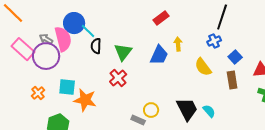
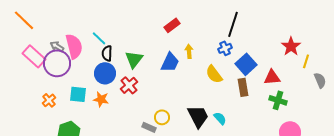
blue circle: (74, 23) -> (105, 73), moved
blue square: (235, 57) -> (246, 64), size x1.5
orange star: (85, 100) -> (101, 99), moved, size x0.7

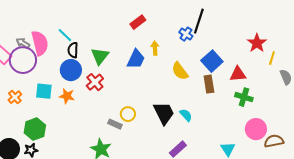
blue cross: (225, 48) -> (186, 34), moved, turned -32

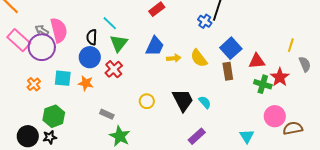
cyan line: (65, 35) -> (110, 23), moved
red star: (257, 43) -> (280, 77), moved
yellow arrow: (155, 48) -> (174, 58), moved, turned 88
gray rectangle: (115, 124) -> (107, 114), moved

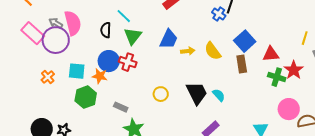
blue circle: (90, 57) -> (109, 61), moved
red cross: (114, 69) -> (128, 62), turned -30
green hexagon: (54, 116) -> (86, 97), moved

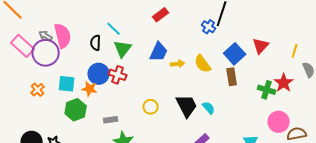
red triangle: (271, 54) -> (261, 46), moved, turned -42
gray rectangle: (121, 107) -> (111, 120), turned -32

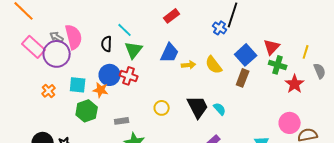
brown rectangle: (232, 77) -> (243, 78), turned 30
green cross: (267, 90) -> (278, 65), moved

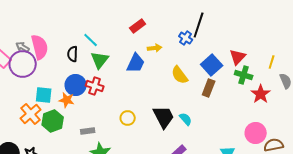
yellow arrow: (189, 65) -> (155, 48), moved
orange cross: (49, 91) -> (31, 114), moved, size x1.5

